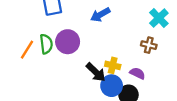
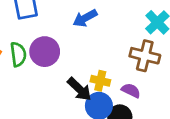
brown cross: (149, 45) -> (145, 56), size x1.5

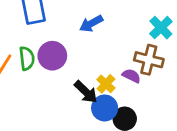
yellow cross: (100, 81) -> (106, 84), turned 30
purple semicircle: (131, 91) -> (131, 76), moved

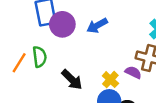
purple circle: (52, 56) -> (62, 24), moved
black arrow: (86, 92) -> (72, 80), moved

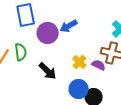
purple circle: (62, 24) -> (48, 33), moved
yellow cross: (110, 80) -> (80, 62), moved

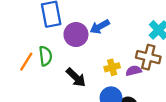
yellow cross: (80, 62) -> (112, 67), turned 32
purple semicircle: (99, 65) -> (134, 71), turned -40

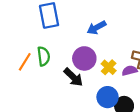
purple circle: (76, 35) -> (84, 58), moved
yellow cross: (112, 67) -> (109, 67), turned -32

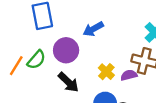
green semicircle: (44, 56) -> (36, 60), turned 48
purple circle: (84, 58) -> (66, 50), moved

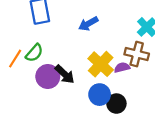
purple circle: (66, 50) -> (48, 77), moved
yellow cross: (106, 72) -> (101, 64), size x1.6

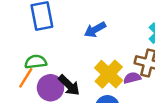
green semicircle: (34, 53) -> (36, 62), turned -138
orange line: (15, 59) -> (26, 78), moved

